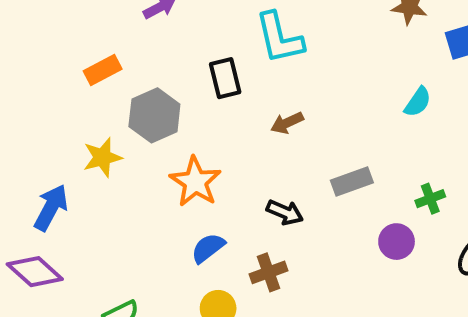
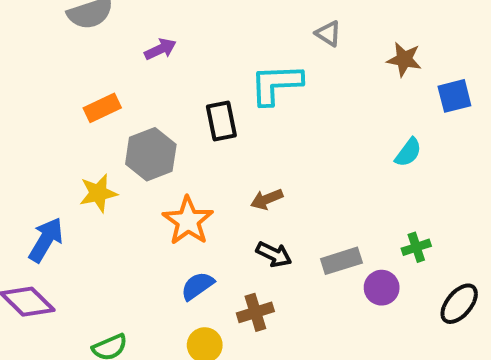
cyan L-shape: (279, 38) -> (276, 84), turned 98
brown arrow: (287, 123) -> (267, 199), moved
gray rectangle: (352, 181) -> (341, 261), moved

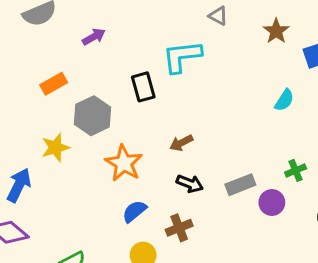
brown star: (404, 59) -> (276, 31), turned 30

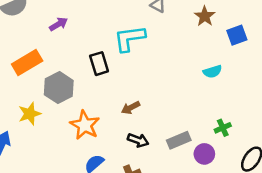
orange rectangle: (54, 84) -> (27, 63), size x1.4
cyan semicircle: (284, 100) -> (212, 72), turned 42

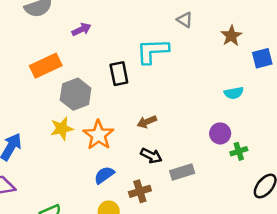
yellow star: (30, 114) -> (62, 129), moved
gray rectangle: (179, 140) -> (182, 172), moved
purple circle: (204, 154) -> (220, 133), moved

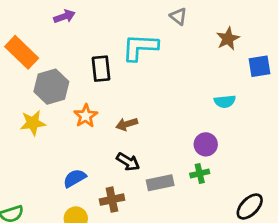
orange rectangle: (46, 66) -> (22, 52), turned 64
orange star: (98, 135) -> (86, 116), moved, size x0.7
green cross: (239, 151) -> (200, 173), moved

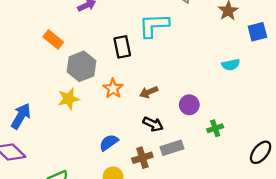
orange rectangle: (22, 52) -> (53, 39), size x0.7
purple circle: (206, 144) -> (189, 105), moved
gray rectangle: (160, 183) -> (172, 148), moved

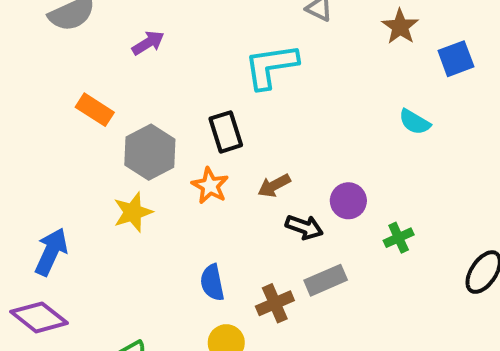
black rectangle: (122, 47) -> (226, 132), moved
cyan semicircle: (231, 65) -> (415, 122), turned 48
black arrow: (153, 124) -> (304, 227), moved
blue semicircle: (109, 143) -> (212, 283), turned -60

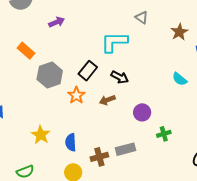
black rectangle: (226, 132) -> (88, 71), turned 48
yellow star: (133, 212) -> (41, 135), moved, turned -30
black arrow: (304, 227) -> (120, 77), moved

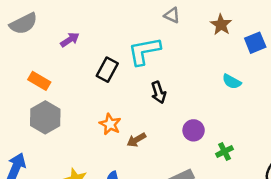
black rectangle: (88, 71) -> (107, 70), moved
gray hexagon: (50, 75) -> (45, 117), moved
black arrow: (120, 77) -> (159, 92), turned 54
brown arrow: (107, 100) -> (136, 140), moved

